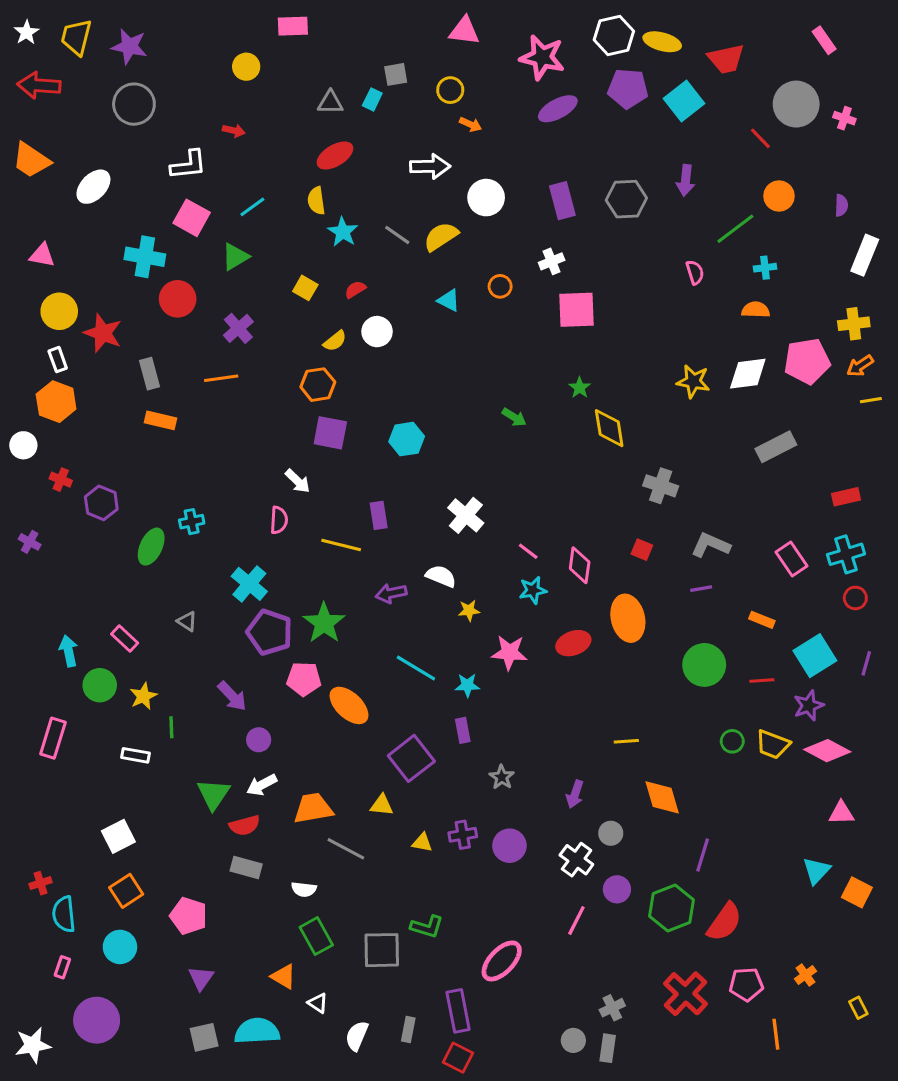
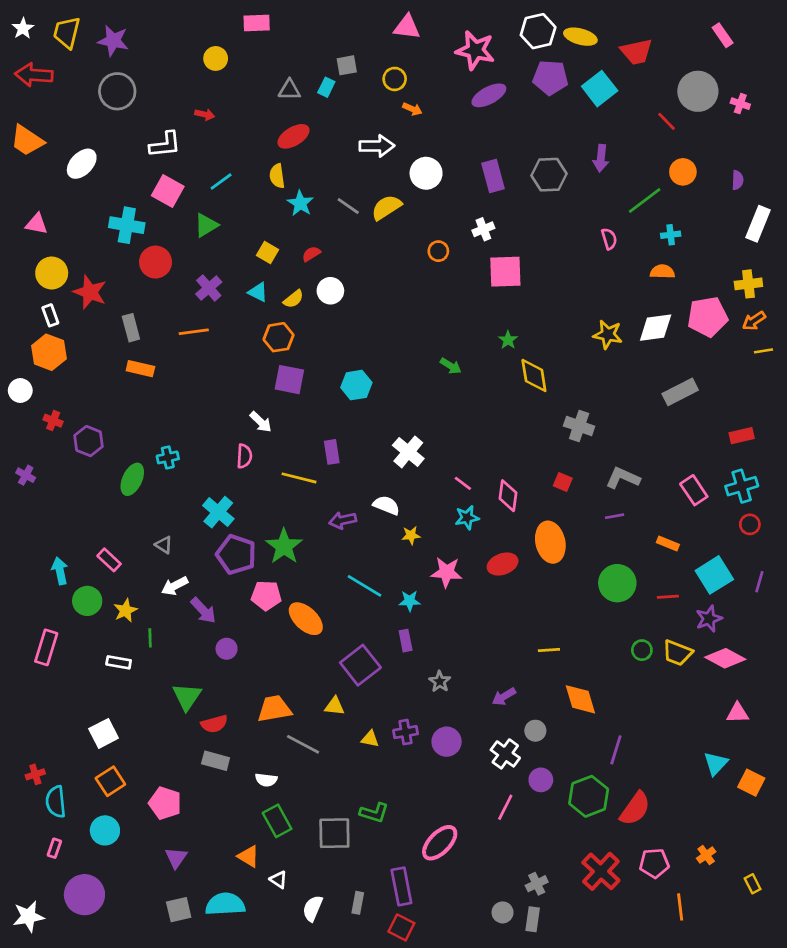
cyan triangle: (449, 300) -> (258, 292), moved
white arrow: (262, 785) -> (175, 586), moved
purple arrow: (575, 794) -> (504, 697), turned 40

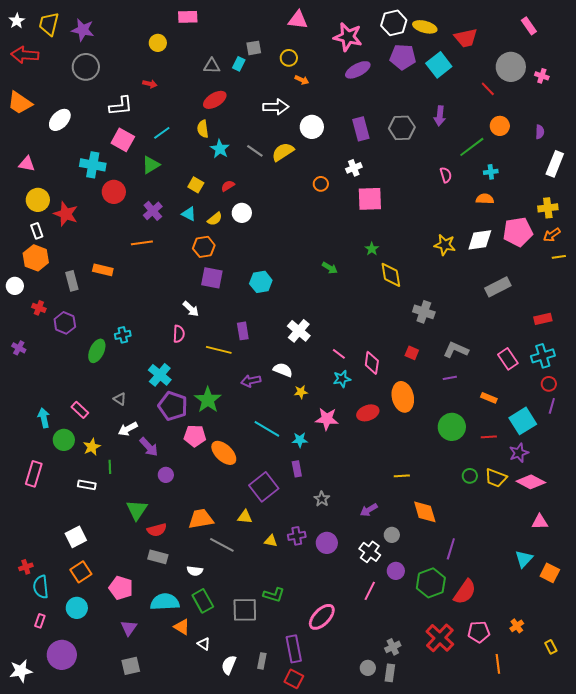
gray rectangle: (131, 328) -> (72, 281), moved
purple line: (759, 582) -> (552, 406), moved
cyan semicircle: (225, 904) -> (165, 602), moved

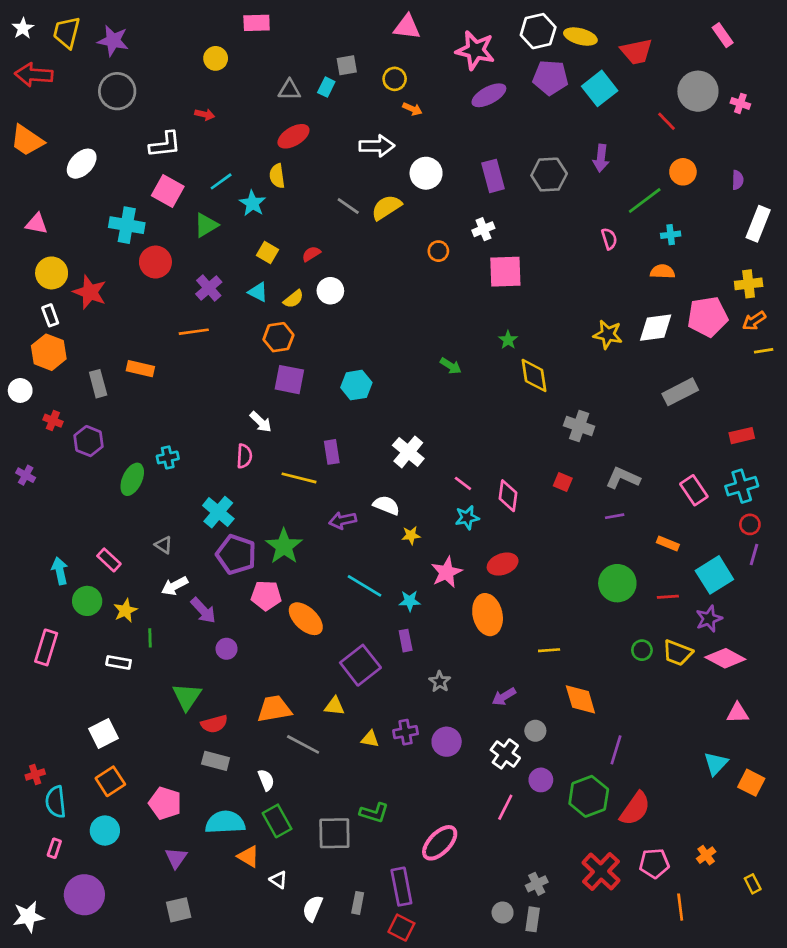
cyan star: (220, 149) -> (252, 203), moved
orange ellipse: (403, 397) -> (488, 615), moved
pink star: (327, 419) -> (447, 572), turned -30
white semicircle: (195, 571) -> (266, 780), turned -119

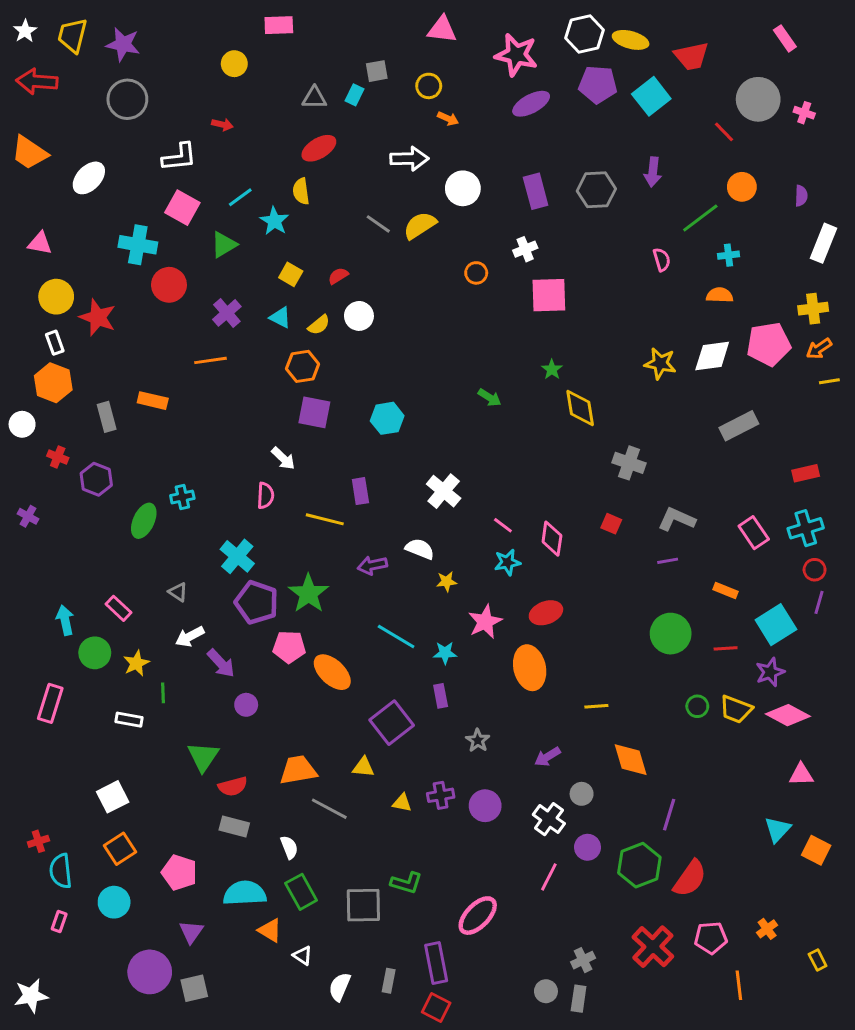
purple circle: (84, 895) -> (150, 972), moved

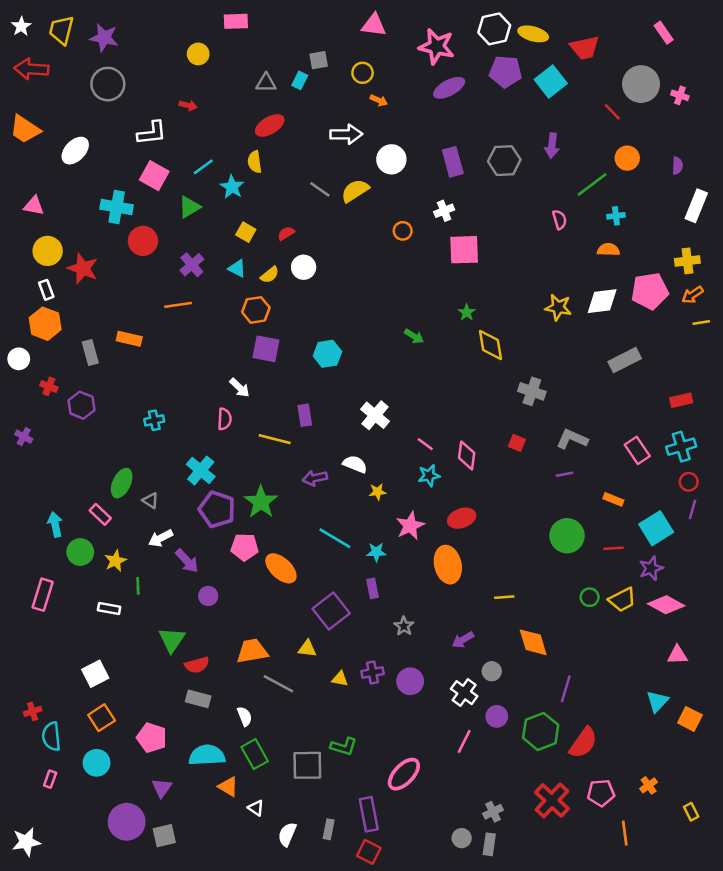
green ellipse: (144, 521) -> (122, 483), moved
yellow trapezoid: (736, 709) -> (622, 600), turned -48

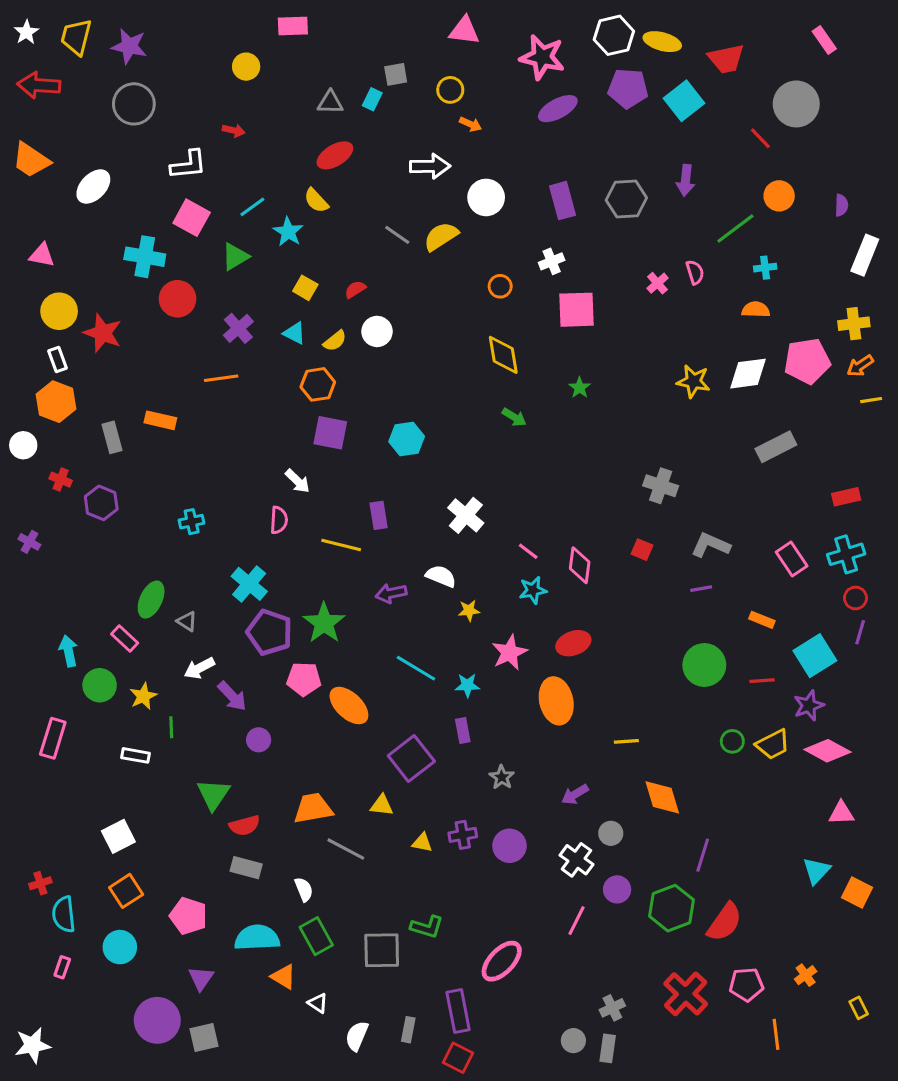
pink cross: (680, 95) -> (658, 283), moved, turned 30
yellow semicircle: (255, 162) -> (316, 201), turned -35
yellow diamond: (490, 345) -> (503, 355), moved

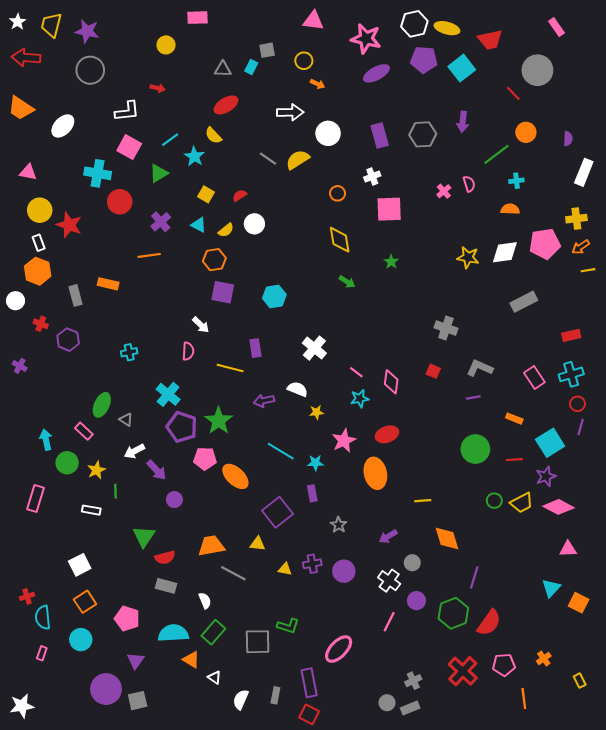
green rectangle: (316, 936) -> (213, 632), turned 70
gray rectangle: (608, 1048) -> (410, 708), turned 60

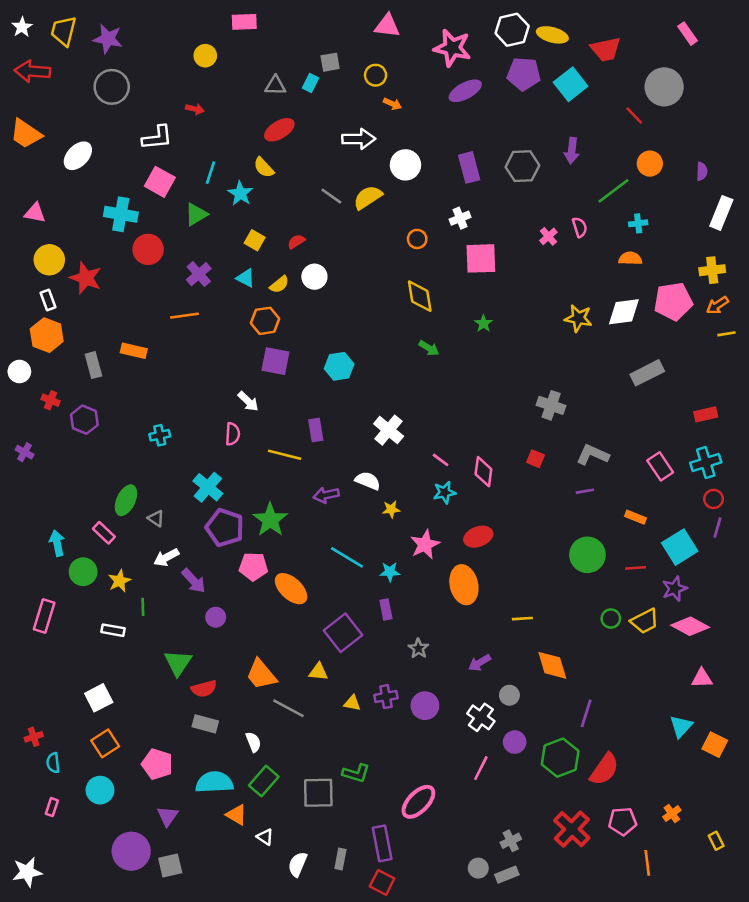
cyan line: (170, 140) -> (210, 173), turned -36
orange trapezoid: (211, 546) -> (261, 674), turned -120
cyan semicircle: (43, 617) -> (53, 763), size x0.7

